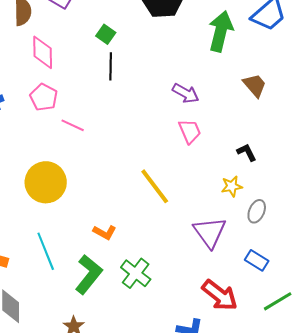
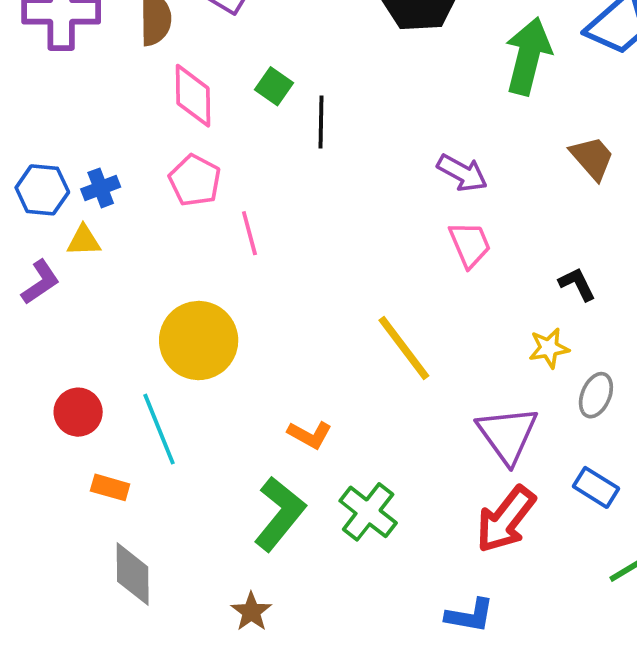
green square: (106, 34) -> (274, 86), moved
pink line: (73, 125) -> (249, 233), turned 50
cyan line: (46, 251) -> (159, 429), moved
red arrow: (220, 295) -> (506, 519), moved, turned 90

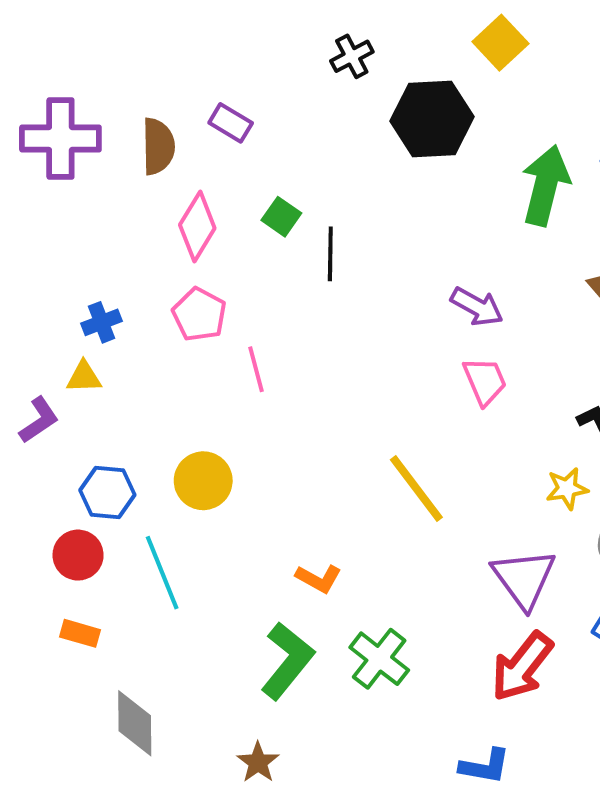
pink diamond: (193, 96) -> (197, 227), turned 32
blue hexagon: (42, 190) -> (107, 492), moved
yellow circle: (199, 341) -> (203, 481), size x0.7
orange rectangle: (110, 487) -> (80, 633), moved

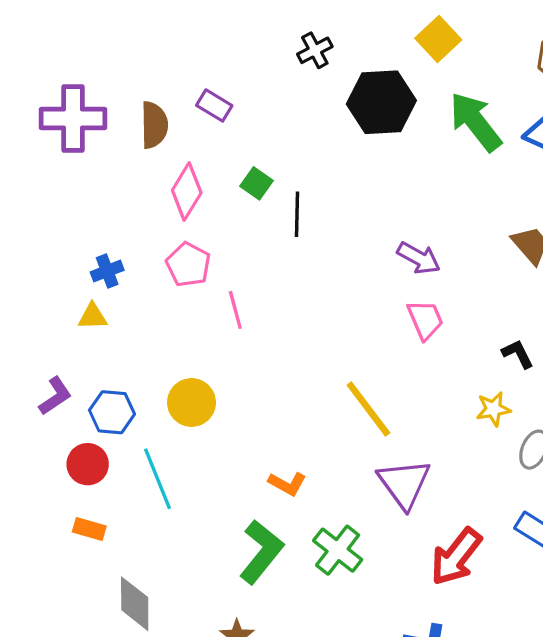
green arrow: (545, 185) -> (476, 122), moved, turned -52
purple L-shape: (39, 420) -> (55, 396), moved
purple triangle: (524, 579) -> (404, 484), moved

